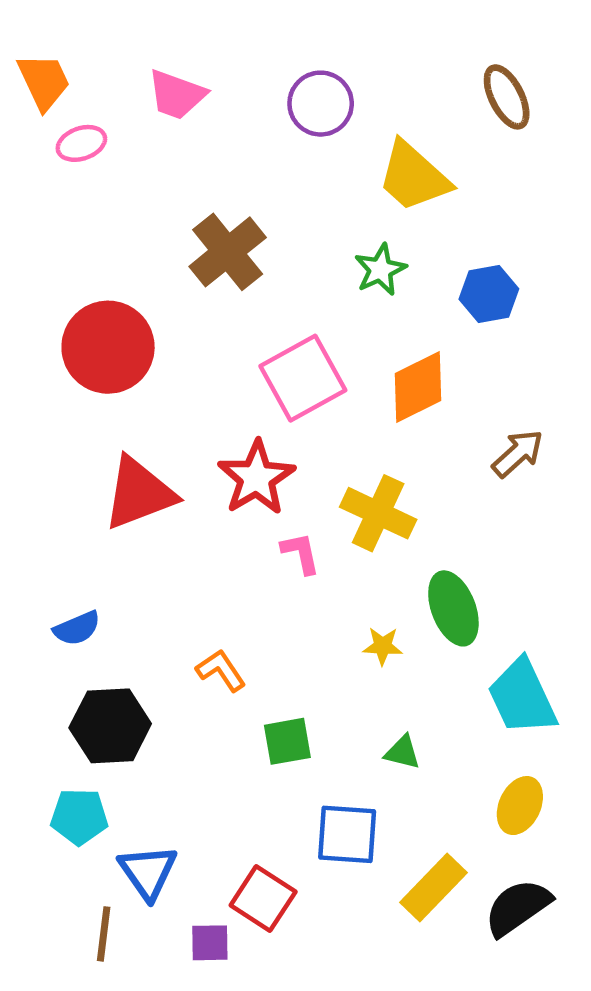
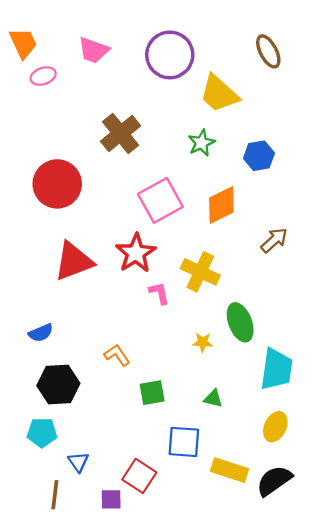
purple circle: (321, 104) -> (170, 55), size x1.4
cyan trapezoid: (522, 697) -> (277, 369), turned -147
blue triangle: (148, 872) -> (78, 462), size x0.7
yellow rectangle: (434, 887) -> (230, 470), turned 64

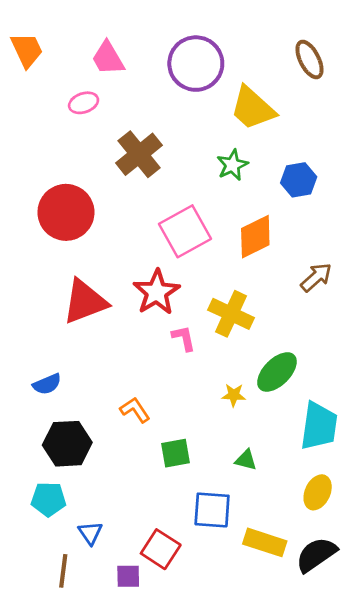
pink trapezoid: (94, 50) -> (108, 58), turned 40
pink ellipse: (43, 76) -> (84, 103), moved
green ellipse: (240, 322) -> (277, 372), turned 66

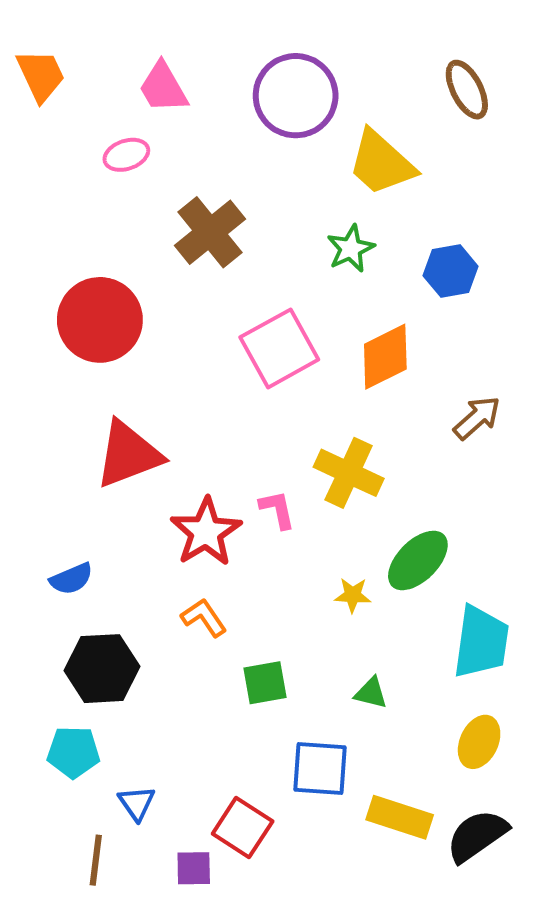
red star: (157, 292) -> (206, 532), moved

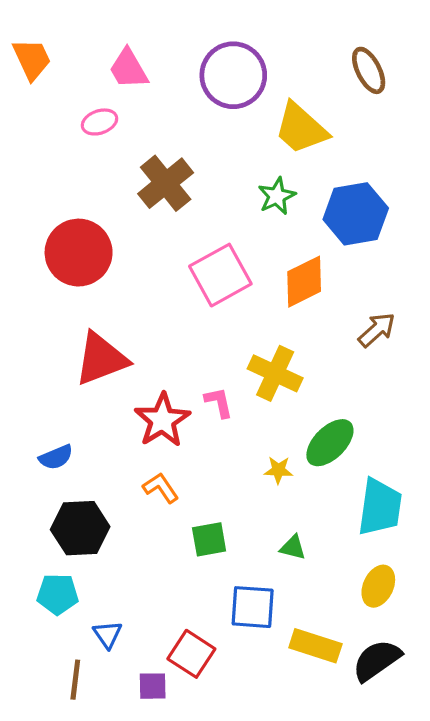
blue hexagon: (451, 271) -> (356, 214), size x1.5

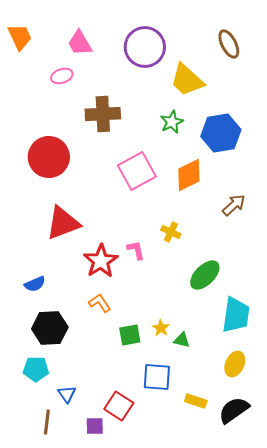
brown cross: (166, 183) -> (103, 114), turned 36
yellow cross: (275, 373) -> (171, 232), size x0.6
yellow star: (278, 470) -> (161, 328), moved, turned 30
yellow rectangle: (315, 646) -> (196, 401), size x0.7

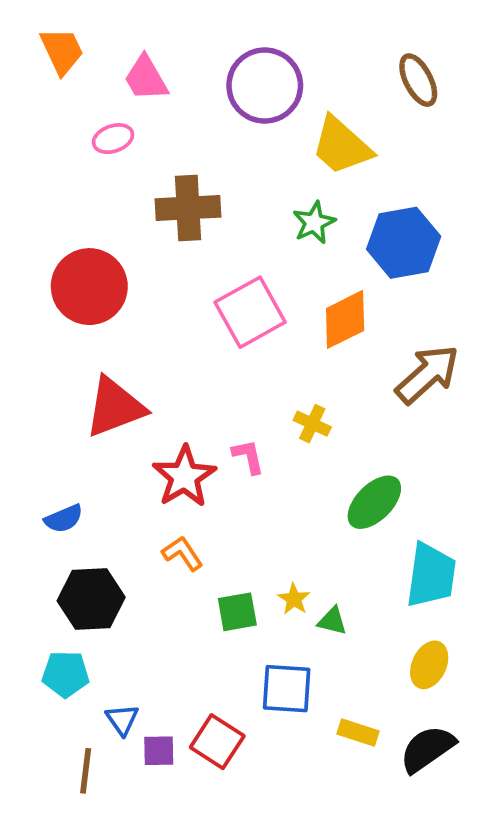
orange trapezoid: (20, 37) -> (62, 51), moved
brown arrow: (234, 205) -> (427, 374), size x1.5
purple square: (95, 426) -> (159, 751), moved

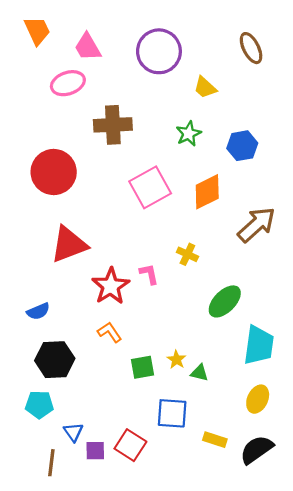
pink ellipse: (113, 139) -> (68, 83), size x1.4
yellow trapezoid: (341, 146) -> (205, 88), size x0.6
blue hexagon: (404, 243) -> (242, 146), size x0.7

